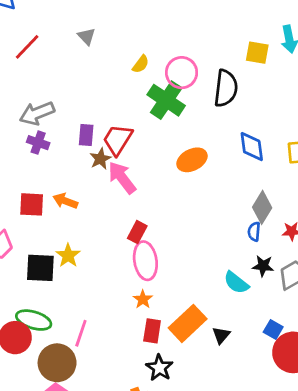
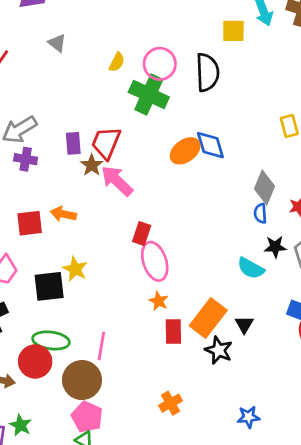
blue diamond: (252, 147) -> (210, 145), moved
black star: (159, 368) -> (219, 350), moved

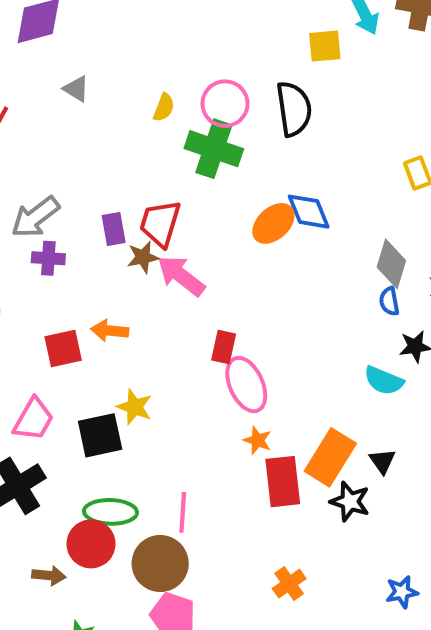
brown star: (92, 165) -> (143, 257), turned 30
red rectangle: (173, 332) -> (283, 482), size x1.4

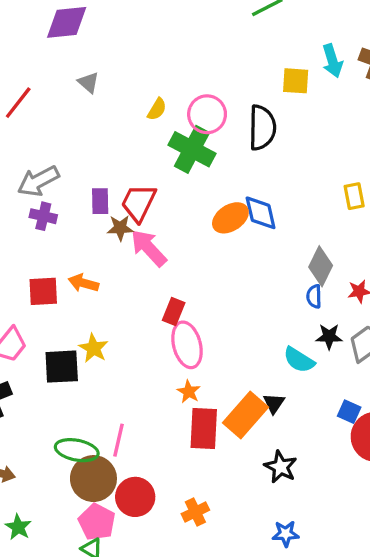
black triangle: (382, 461) -> (274, 403), moved
black star: (350, 502) -> (281, 467), moved
green ellipse: (110, 512) -> (77, 450), moved
red circle: (91, 544) -> (135, 497), moved

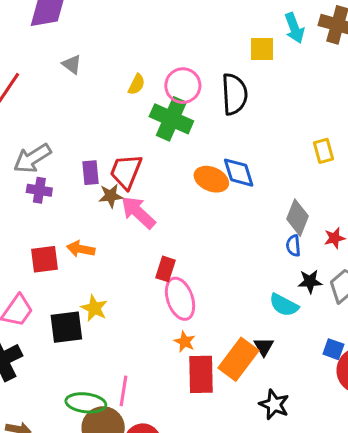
orange ellipse: (230, 218) -> (211, 179), turned 60

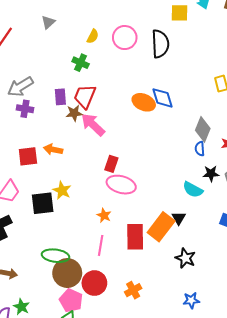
gray triangle: (72, 64) -> (48, 22), turned 40
green cross: (171, 119) -> (81, 63), moved, size x0.6
pink ellipse: (180, 299) -> (121, 185), turned -56
orange star: (185, 342) -> (104, 215), moved
pink line: (124, 391) -> (101, 245), moved

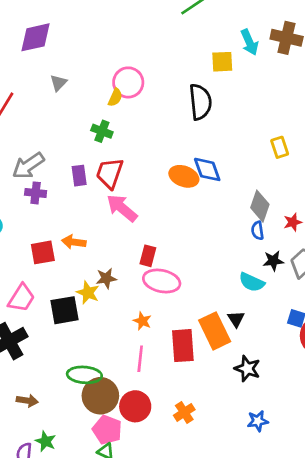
pink circle: (125, 38) -> (128, 82), moved
brown star: (74, 113) -> (106, 278), moved
orange rectangle: (161, 227) -> (215, 331), turned -60

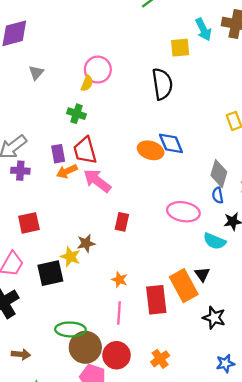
red trapezoid: (110, 173) -> (85, 150), turned -32
orange arrow: (74, 242) -> (67, 171), moved, turned -30
pink ellipse: (162, 281) -> (183, 212), moved

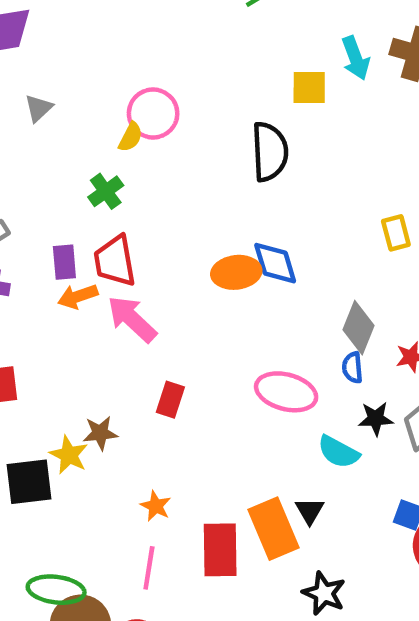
green cross: (77, 114) -> (106, 191), turned 30
orange ellipse: (151, 150) -> (236, 272), turned -30

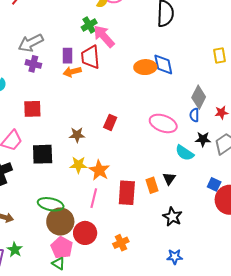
pink arrow: (132, 319) -> (104, 36), moved
yellow star: (69, 455) -> (78, 165), moved, turned -30
orange star: (156, 506) -> (99, 170), size x1.5
orange rectangle: (273, 529) -> (152, 185), size x0.6

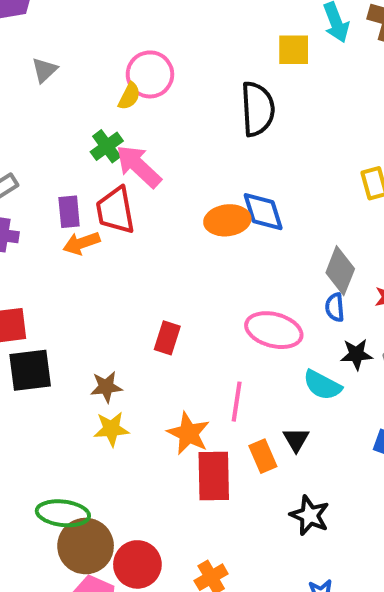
brown star: (77, 135) -> (106, 387), moved
black square: (43, 154) -> (30, 370), moved
orange star: (99, 170) -> (188, 433), moved
pink line: (94, 198) -> (237, 402), moved

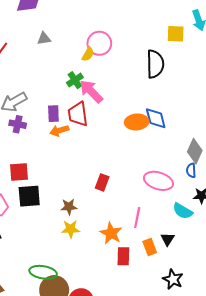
gray triangle: (45, 70) -> (44, 38), turned 32
red rectangle: (214, 476) -> (123, 256), size x0.7

